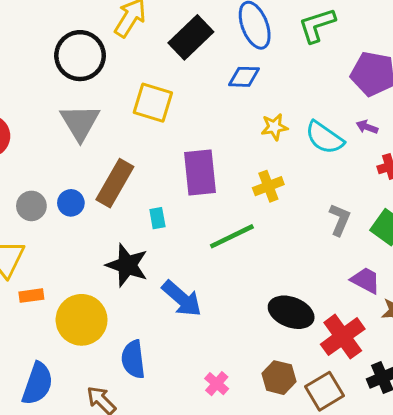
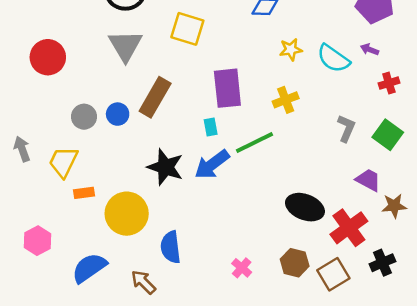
cyan rectangle: (157, 218) -> (211, 127), moved
blue arrow: (182, 299) -> (212, 164), moved, turned 102
blue semicircle: (37, 384) -> (89, 268), turned -144

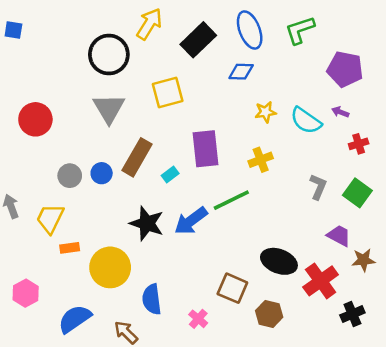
yellow square: (187, 29) -> (168, 92), turned -32
cyan rectangle: (211, 127) -> (170, 174), moved, turned 63
pink cross: (242, 268) -> (198, 319), moved
brown square: (333, 274) -> (232, 288), moved, turned -36

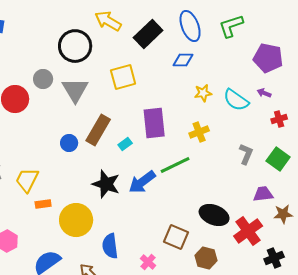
yellow arrow: (149, 24) -> (108, 21), turned -92
gray circle: (70, 176) -> (43, 79), moved
purple trapezoid: (339, 236) -> (263, 194), turned -35

